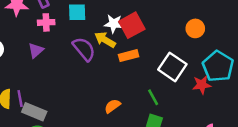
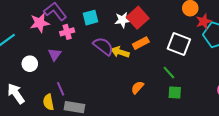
yellow arrow: (105, 40) -> (120, 52), moved
purple triangle: (36, 50) -> (55, 54), moved
red star: (202, 85) -> (204, 21), moved
purple line: (20, 99) -> (61, 89), moved

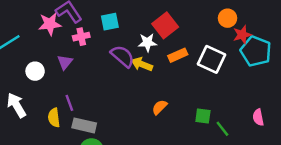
white star: (123, 20) -> (147, 43), moved
orange rectangle: (141, 43) -> (178, 55), moved
green line: (169, 73) -> (222, 129), moved

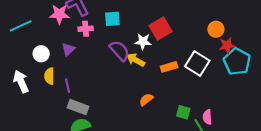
orange rectangle: (178, 55) -> (169, 67), moved
pink semicircle: (258, 117) -> (207, 117), moved
yellow semicircle: (54, 118) -> (49, 76), moved

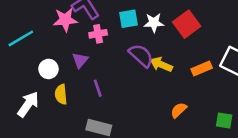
white star: (143, 41) -> (154, 23), moved
white arrow: (21, 81) -> (28, 104), turned 65
purple line: (68, 86) -> (98, 88), moved

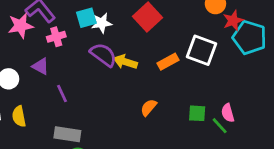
white star: (154, 23) -> (102, 23), moved
purple triangle: (80, 60) -> (41, 66), turned -36
yellow semicircle: (61, 94) -> (19, 116), moved

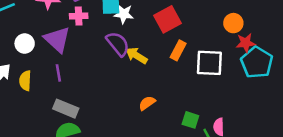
white square: (201, 50) -> (209, 63), turned -32
orange rectangle: (168, 62) -> (178, 50), moved, turned -48
purple triangle: (41, 66) -> (57, 40), size x1.6
purple line: (62, 93) -> (58, 73), moved

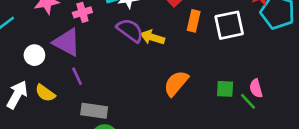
yellow semicircle: (25, 81) -> (45, 93), turned -42
orange semicircle: (147, 103) -> (176, 83), size x1.5

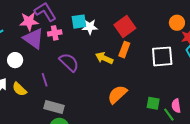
orange rectangle: (194, 21) -> (124, 50), moved
purple semicircle: (130, 30) -> (69, 62), moved
purple triangle: (67, 42) -> (34, 38), moved

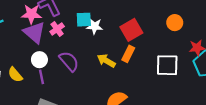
orange circle: (177, 23) -> (175, 23), moved
pink cross: (55, 33) -> (57, 29), turned -32
white circle: (15, 60) -> (39, 60), moved
yellow semicircle: (19, 89) -> (15, 75), moved

